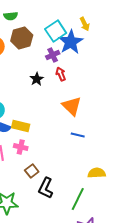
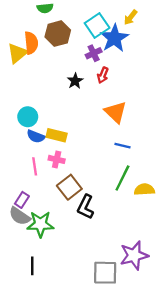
yellow arrow: (85, 24) -> (131, 17), turned 64
red arrow: (61, 74) -> (103, 75), turned -136
brown square: (32, 171) -> (69, 187), size x1.5
green line: (78, 199) -> (122, 178), moved

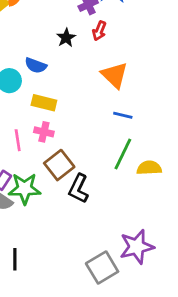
blue semicircle: (36, 136) -> (36, 65), moved
green star: (40, 224) -> (25, 189), moved
gray square: (105, 273) -> (102, 267), turned -32

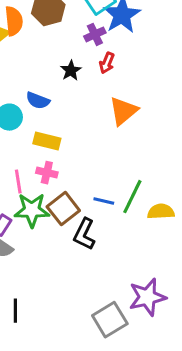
orange triangle: (115, 75) -> (123, 111), turned 36
blue line: (123, 115) -> (104, 201), moved
green star: (25, 189) -> (32, 210), moved

